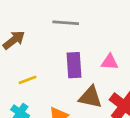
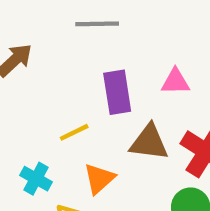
yellow line: (27, 80) -> (74, 132), moved

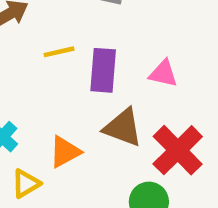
yellow line: (74, 132) -> (59, 52), moved

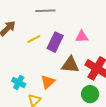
purple rectangle: (103, 70) -> (55, 42), turned 36

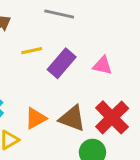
brown triangle: (70, 65) -> (72, 118), moved

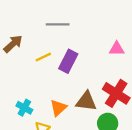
pink triangle: (102, 65) -> (117, 49), moved

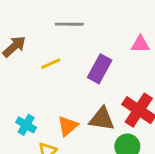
pink triangle: (117, 49) -> (140, 44), moved
purple rectangle: (68, 61) -> (100, 69), moved

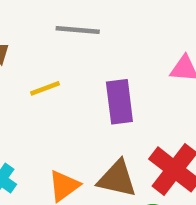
purple rectangle: (100, 69) -> (119, 102), turned -40

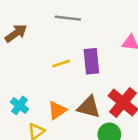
yellow line: (45, 88) -> (61, 63), moved

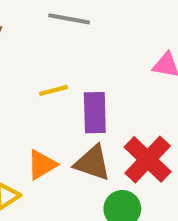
purple rectangle: (91, 61) -> (95, 113), moved

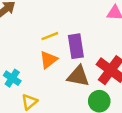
orange triangle: (42, 165) -> (48, 60), moved

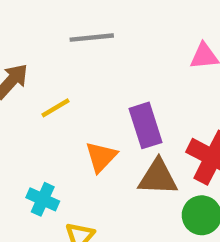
yellow line: (50, 36) -> (56, 108), moved

